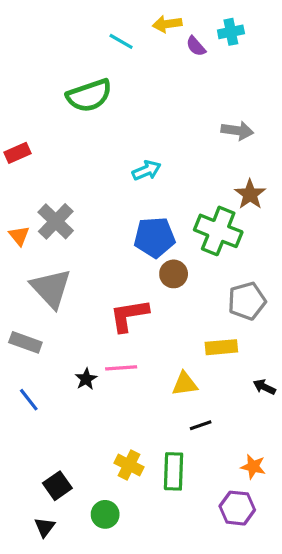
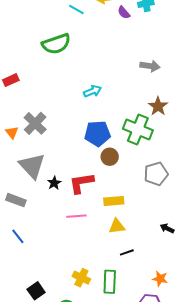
yellow rectangle: (221, 347) -> (114, 201), moved
black star: (86, 379) -> (54, 183), moved

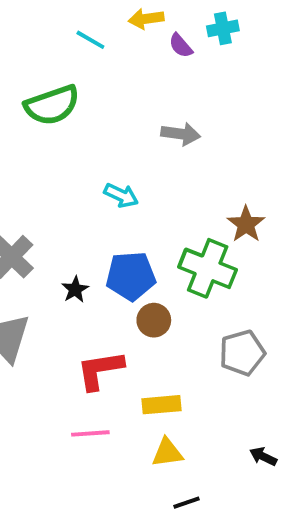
gray arrow: (150, 66) -> (181, 134), moved
cyan arrow: (93, 91) -> (121, 195), turned 48
black star: (54, 183) -> (75, 289), moved

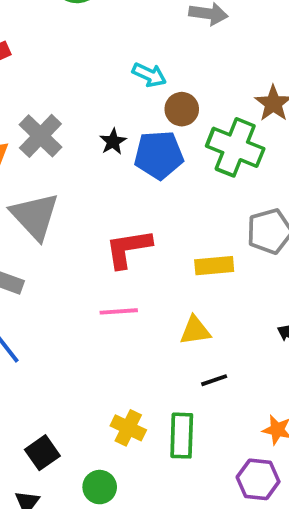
black star: (75, 289) -> (113, 142), moved
brown circle: (154, 320) -> (182, 109), moved
yellow rectangle: (161, 405) -> (214, 266), moved

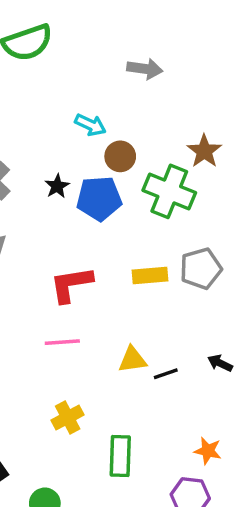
yellow rectangle: (214, 266) -> (150, 276), moved
black line: (214, 380) -> (166, 374), moved
yellow cross: (128, 428) -> (68, 417), moved, turned 36

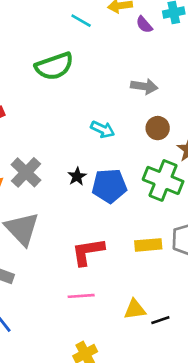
brown circle: (120, 156) -> (158, 128), moved

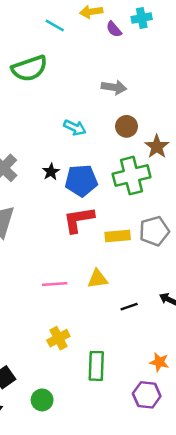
green cross: (163, 180) -> (132, 176), turned -36
red L-shape: (88, 252) -> (79, 220), moved
yellow triangle: (135, 309) -> (98, 279), moved

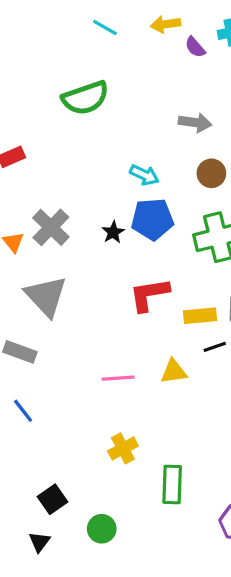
cyan line: (55, 26) -> (105, 28), moved
blue pentagon: (81, 181) -> (152, 219), moved
black line: (129, 307) -> (215, 347), moved

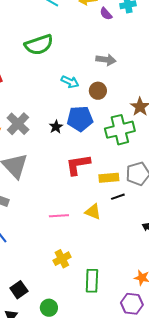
brown circle: (211, 173) -> (98, 91), moved
cyan arrow: (144, 175) -> (70, 82), moved
yellow triangle: (174, 371) -> (93, 212), turned 30

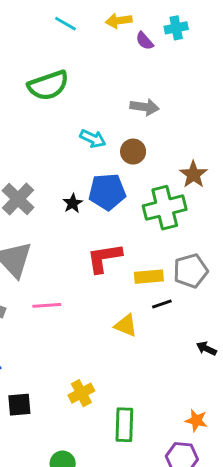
pink line: (59, 216) -> (47, 305), moved
black square: (19, 290) -> (19, 405), moved, turned 30

